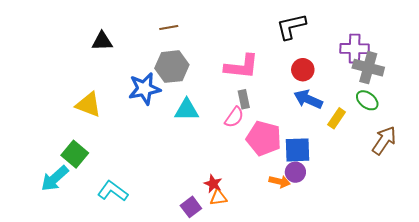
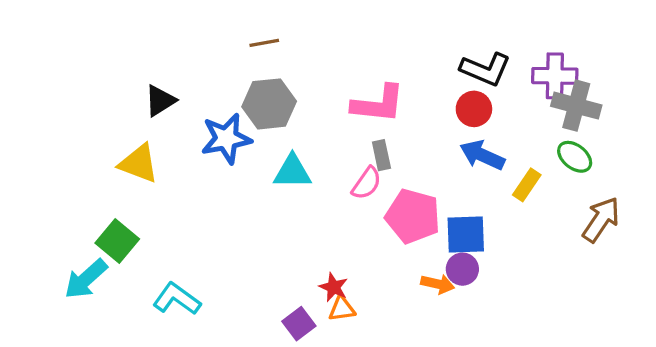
black L-shape: (291, 26) -> (485, 69), moved, turned -144
black triangle: (102, 41) -> (160, 101), moved, turned -30

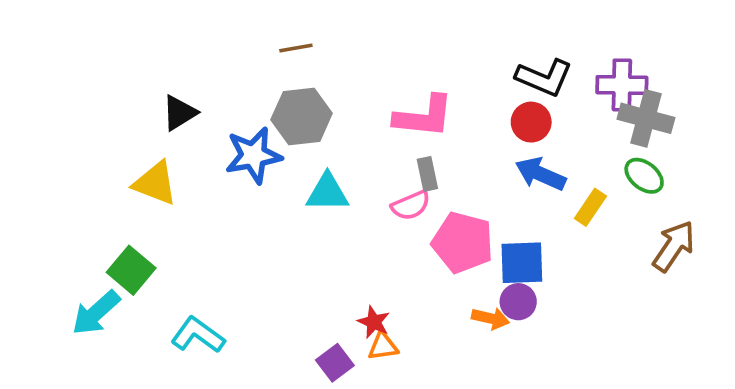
pink semicircle: (367, 183) -> (411, 205), turned 32

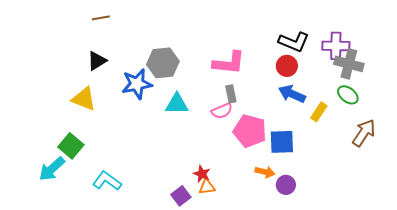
brown line: (296, 48) -> (101, 18), moved
purple circle: (518, 302) -> (286, 185), moved

